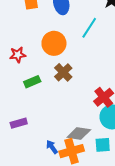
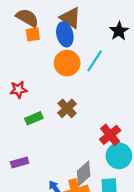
orange circle: (54, 43) -> (67, 63), moved
gray diamond: (79, 133) -> (84, 174), turned -50

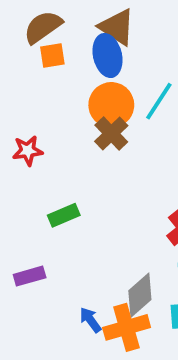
brown semicircle: (27, 18) -> (43, 27), turned -65
brown cross: (67, 108) -> (111, 133), moved
green rectangle: (34, 118) -> (64, 215), moved

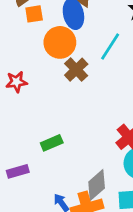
orange circle: (111, 105) -> (60, 42), moved
green rectangle: (64, 215) -> (52, 143), moved

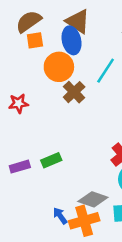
purple rectangle: (18, 171) -> (20, 167), moved
gray diamond: (97, 185) -> (93, 199), turned 60

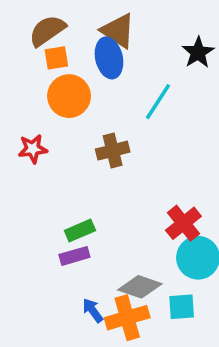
orange circle: (59, 67) -> (69, 96), moved
brown cross: (74, 92) -> (113, 151), moved, turned 30
purple rectangle: (20, 167) -> (74, 256), moved

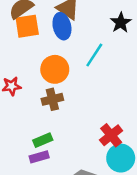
orange square: (56, 58) -> (27, 26), size x1.5
orange circle: (69, 96) -> (55, 69), moved
brown cross: (113, 151) -> (52, 99), moved

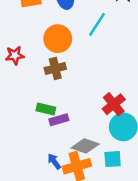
green rectangle: (43, 140) -> (46, 109), turned 36
purple rectangle: (39, 157) -> (59, 120), moved

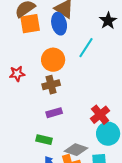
green rectangle: (46, 109) -> (44, 140), moved
purple rectangle: (59, 120) -> (54, 113), moved

